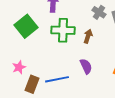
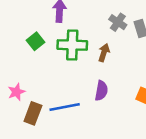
green square: (26, 26) -> (35, 41), moved, size x0.6
purple semicircle: (86, 66) -> (101, 91), turned 35

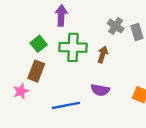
purple semicircle: (101, 91) -> (100, 90), turned 90
brown rectangle: (33, 113) -> (36, 71), moved

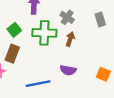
gray cross: (116, 26) -> (67, 17), moved

